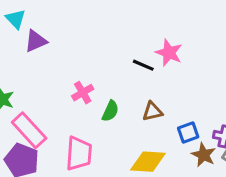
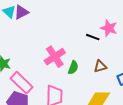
purple triangle: (36, 41) -> (21, 12), moved
pink cross: (83, 93) -> (55, 57), size x1.5

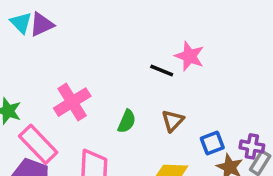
pink cross: (55, 57) -> (72, 102), moved
brown triangle: (100, 66) -> (173, 121), turned -32

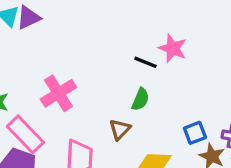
green semicircle: (127, 121) -> (140, 99), moved
brown triangle: (173, 121) -> (120, 129), moved

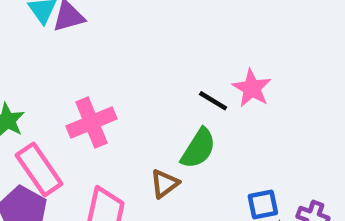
green semicircle: (140, 99) -> (198, 148), size x1.4

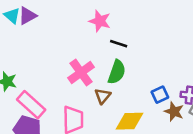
pink star: (252, 88) -> (100, 21), moved
pink cross: (92, 122) -> (81, 72), moved

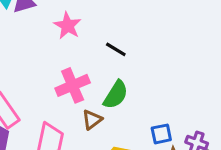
pink star: (100, 21) -> (68, 26), moved
black line: (119, 44) -> (116, 49), moved

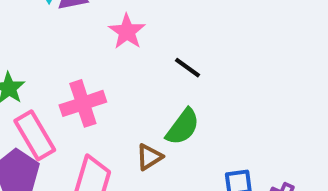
pink cross: (73, 85) -> (83, 103), moved

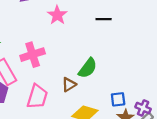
black line: (188, 68) -> (104, 19), moved, turned -35

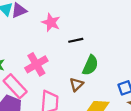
black line: (104, 19) -> (76, 40), moved

